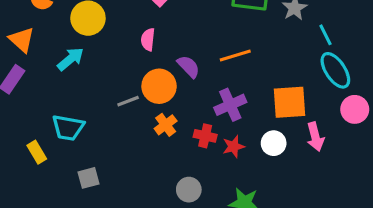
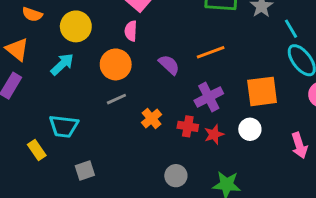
pink semicircle: (148, 39) -> (131, 31), moved
orange circle: (159, 86) -> (116, 64), moved
pink arrow: (315, 137) -> (299, 145), moved

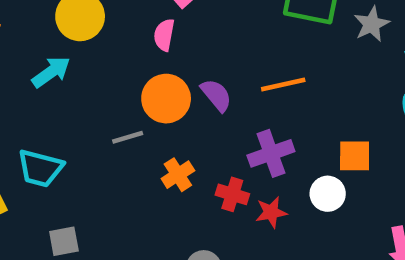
orange circle: (116, 64) -> (166, 99), moved
orange square: (262, 91) -> (355, 156), size x0.7
white circle: (250, 129) -> (328, 194), moved

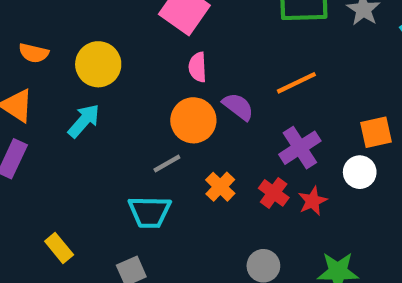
pink semicircle: (164, 35) -> (198, 67), moved
cyan trapezoid: (40, 168) -> (150, 212), moved
red cross: (232, 194) -> (274, 193), turned 32

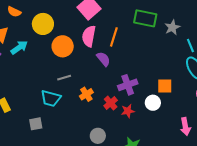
pink semicircle: (198, 67) -> (89, 36), size x1.5
orange line: (296, 83) -> (114, 37), moved, turned -60
orange circle: (193, 120) -> (63, 46), moved
cyan arrow: (84, 121) -> (19, 47), moved

